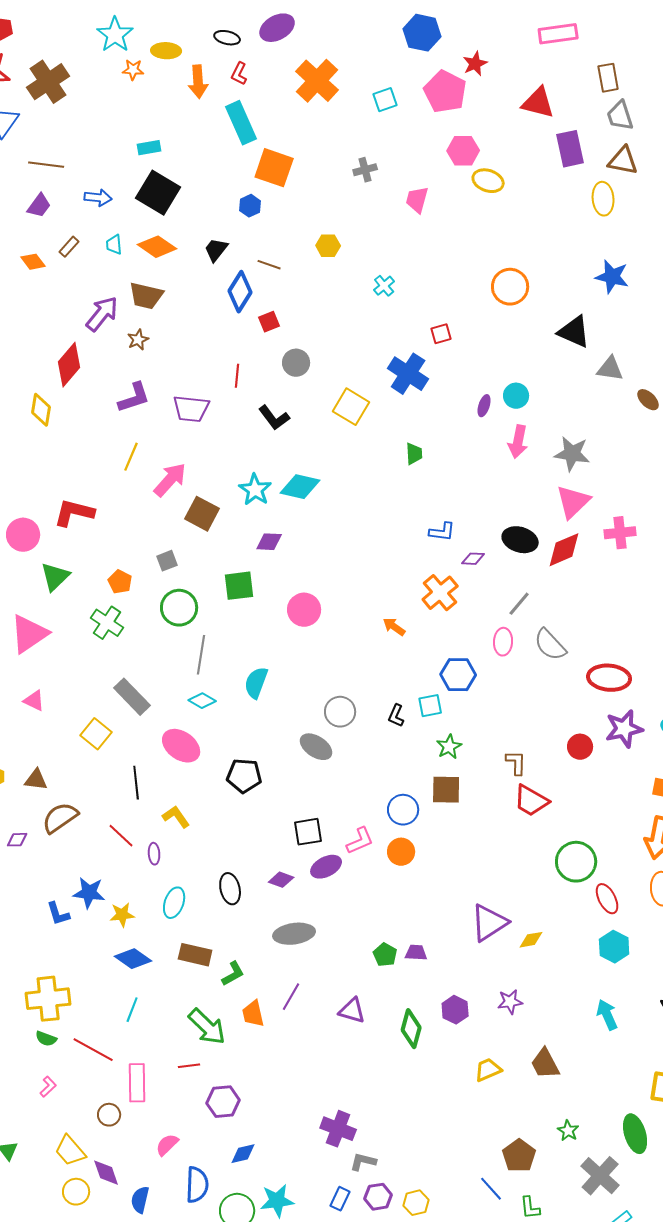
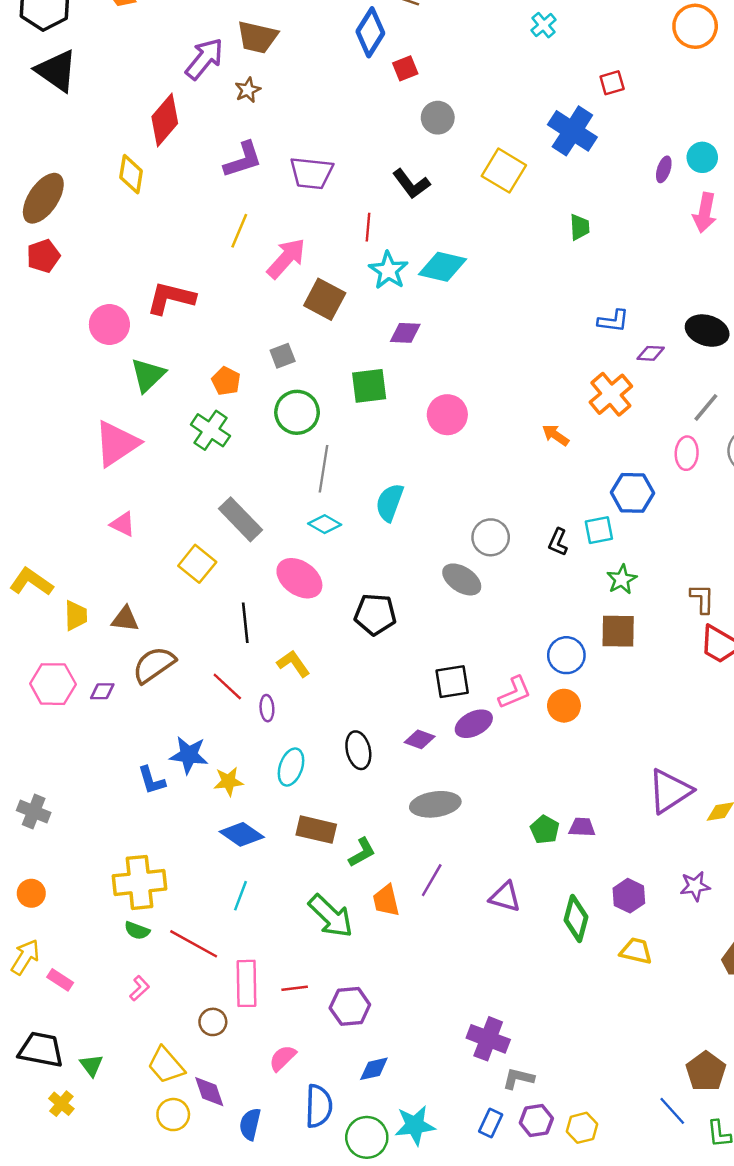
red line: (237, 376) -> (368, 227), moved
red line: (189, 1066) -> (295, 988), moved
yellow trapezoid: (488, 1070) -> (636, 951), moved, turned 36

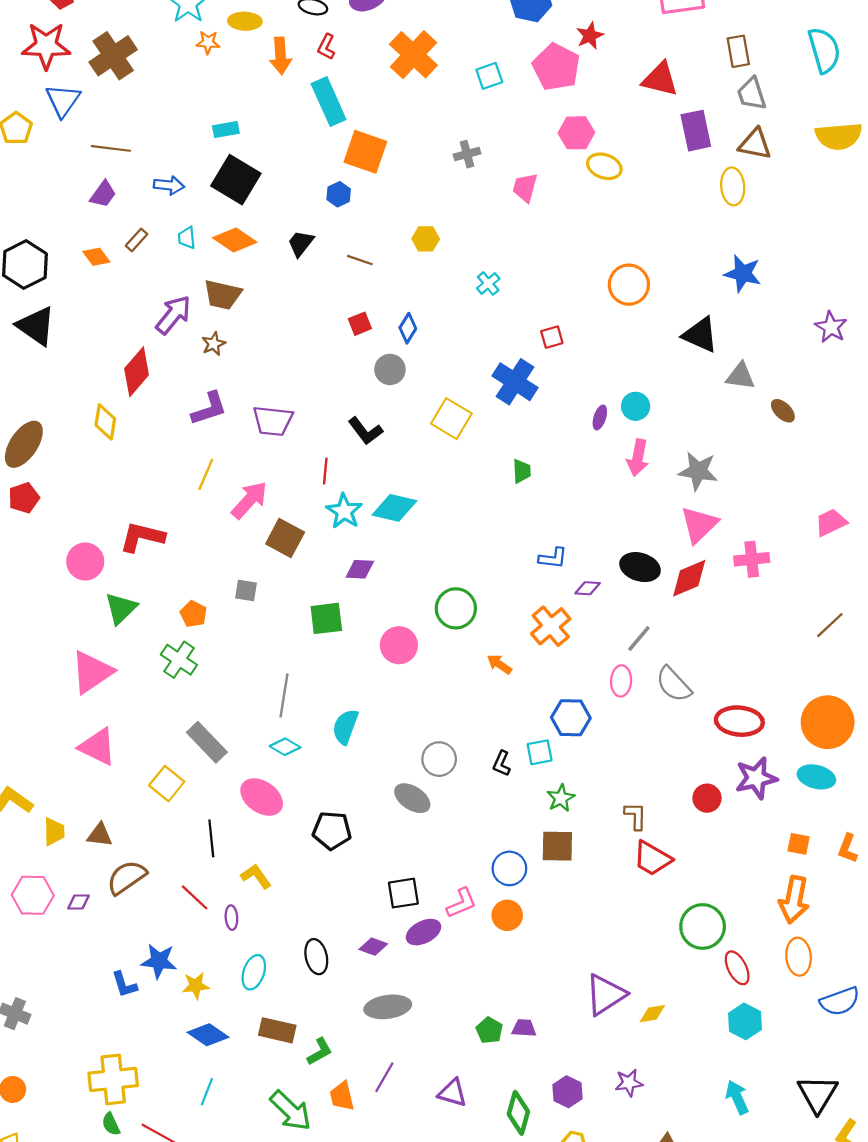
blue diamond: (370, 32) -> (408, 328), moved, size x0.7
gray square: (283, 356) -> (246, 590), turned 30
green circle: (297, 412) -> (456, 608), moved
pink triangle: (123, 524) -> (98, 747), size x1.6
green semicircle: (137, 931) -> (111, 1124), turned 45

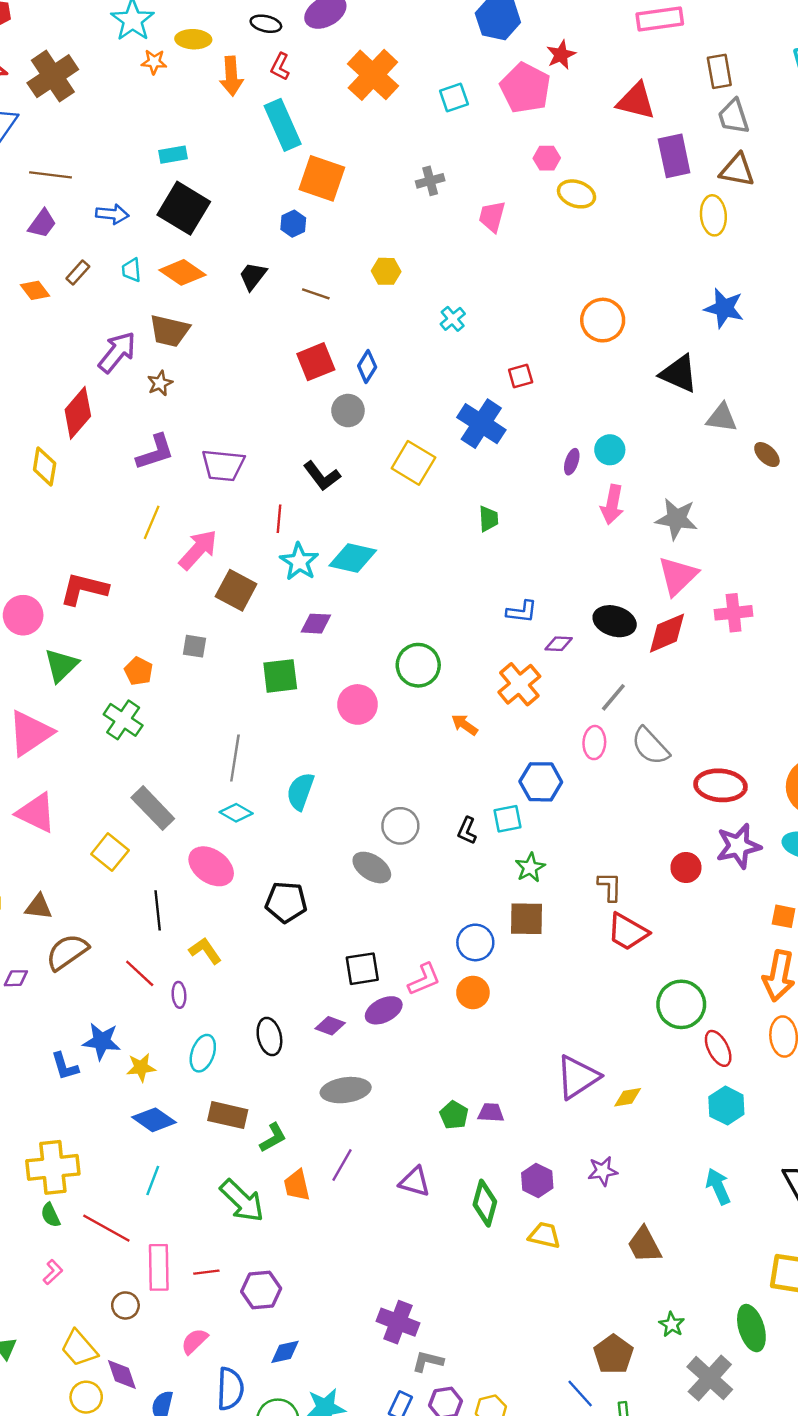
pink hexagon: (576, 133) -> (547, 158), size x0.7
red square: (360, 324) -> (316, 362), size x1.5

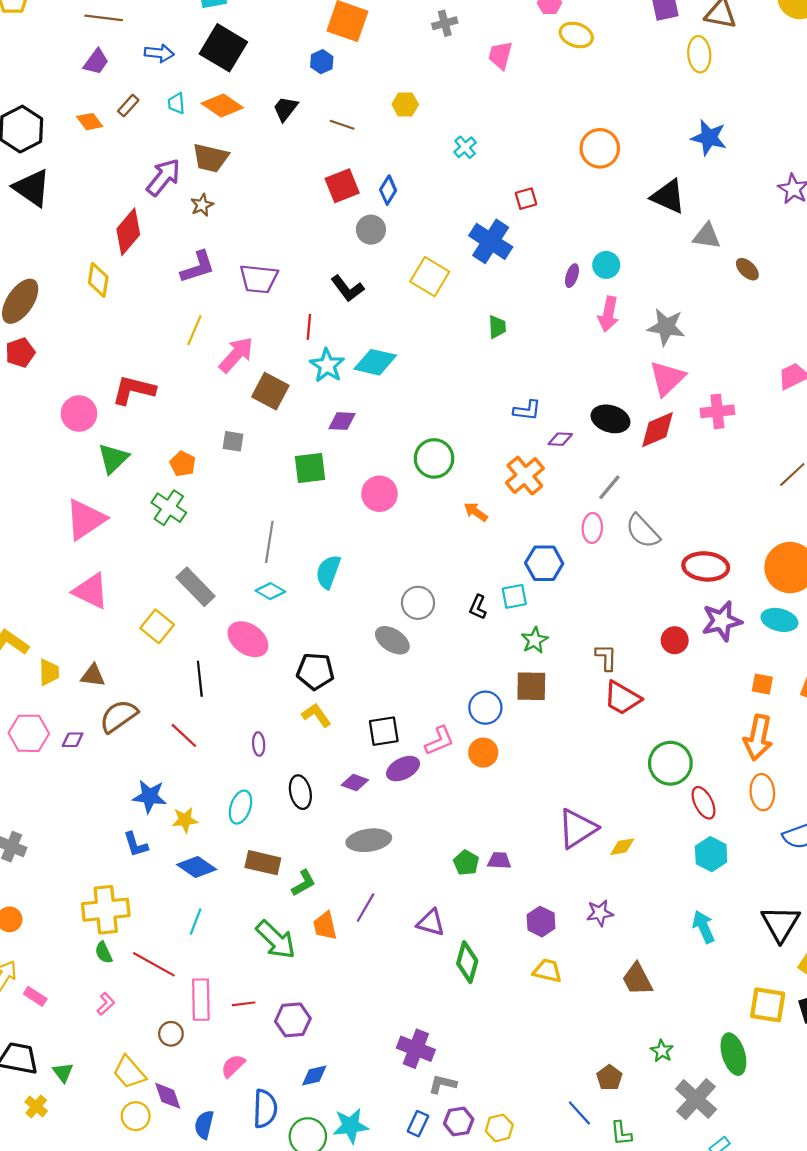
yellow L-shape: (205, 951) -> (316, 715), moved
purple ellipse: (179, 995) -> (259, 744), moved
blue L-shape: (65, 1066) -> (136, 845), moved
green diamond: (485, 1203) -> (467, 962), moved
brown pentagon: (613, 1354) -> (609, 1078), size x0.7

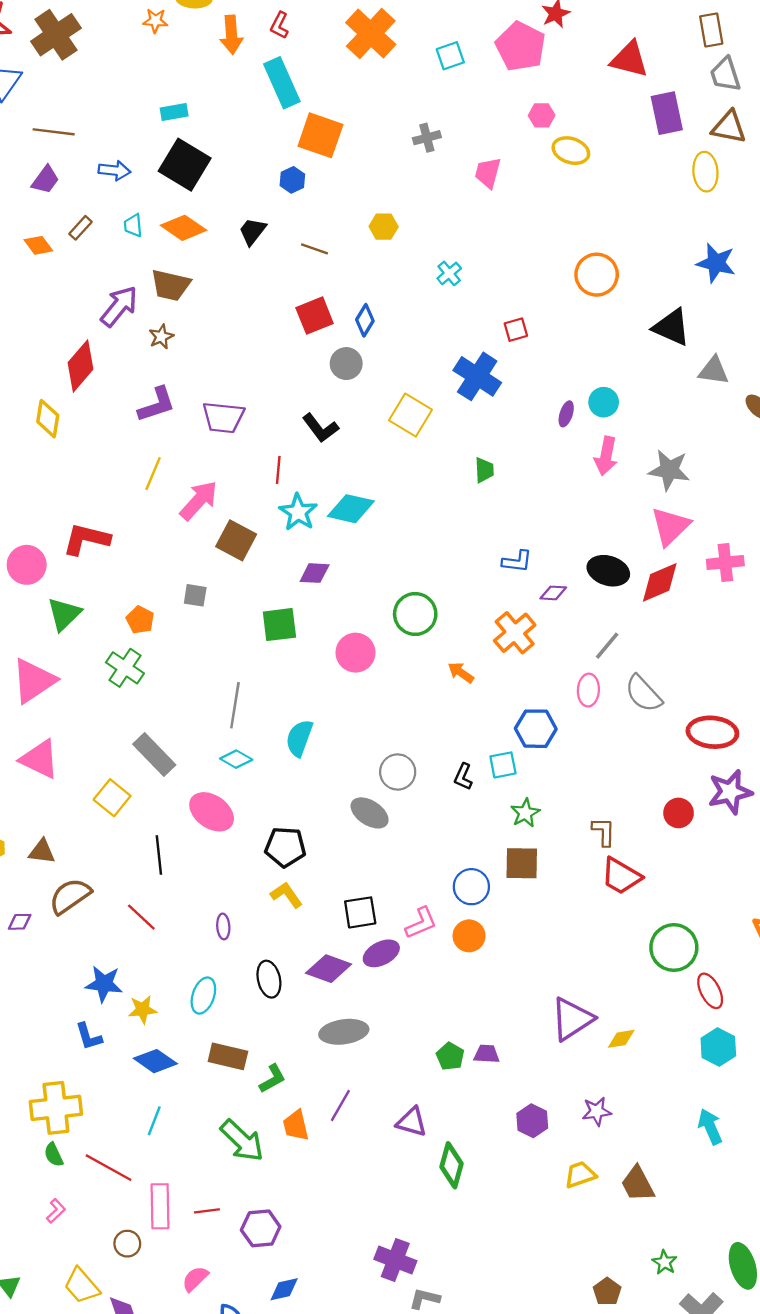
purple diamond: (355, 782) -> (329, 969), size x1.5
yellow trapezoid: (547, 971) -> (580, 1175), moved, turned -32

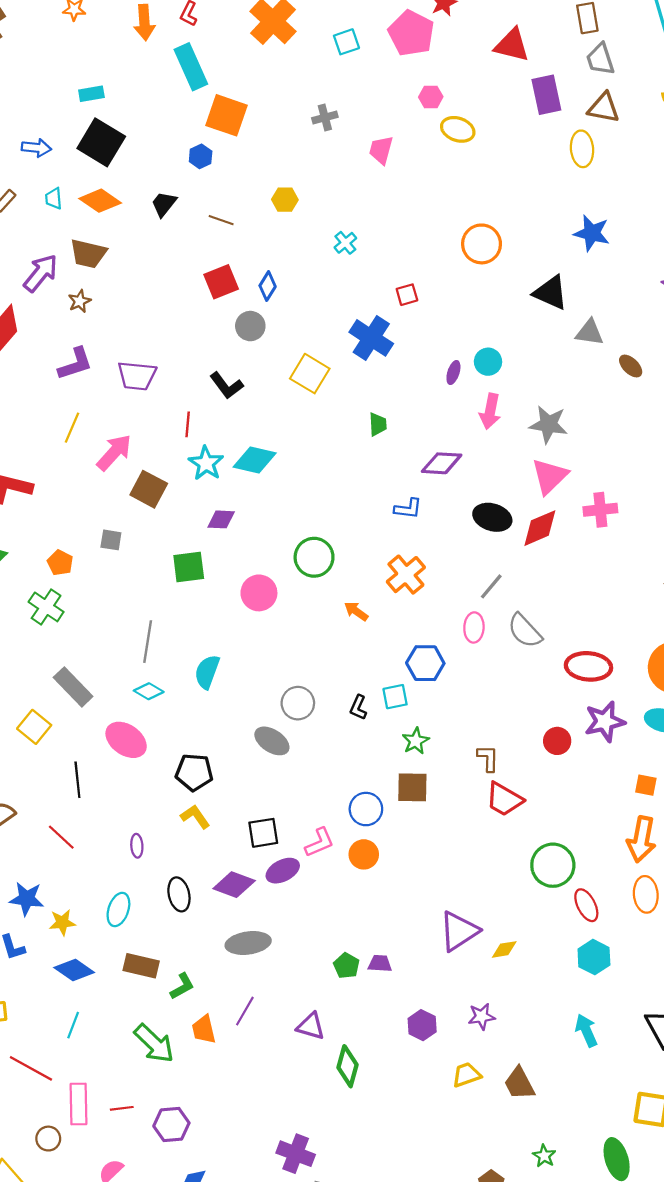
purple diamond: (553, 593) -> (442, 463), moved, size x1.6

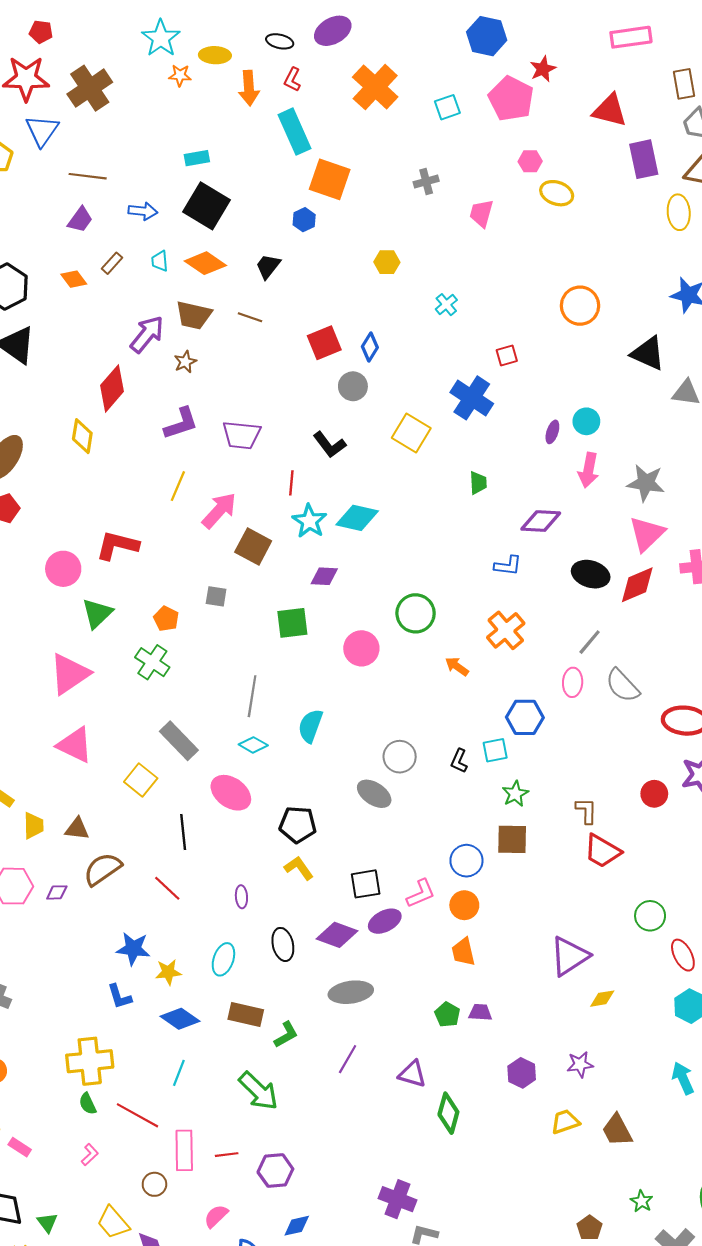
brown line: (221, 220) -> (250, 317), moved
green circle: (553, 865) -> (650, 916), size x0.7
purple triangle: (459, 931) -> (569, 956), moved
orange trapezoid: (204, 1029) -> (463, 952), moved

